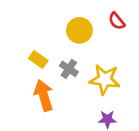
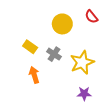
yellow star: (105, 79) -> (82, 62), turned -30
orange arrow: (44, 95) -> (34, 75), size x0.7

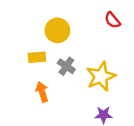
yellow circle: (62, 24) -> (57, 30), moved
yellow rectangle: (30, 47) -> (37, 57), turned -40

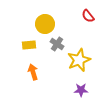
gray cross: (66, 66) -> (57, 44), moved

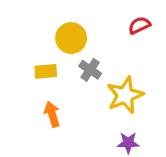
red semicircle: (88, 16) -> (139, 25), turned 104

